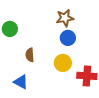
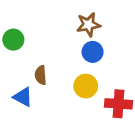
blue triangle: (21, 82) -> (23, 97), moved

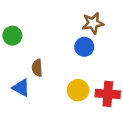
brown star: (88, 25) -> (93, 23), moved
yellow circle: (86, 86) -> (78, 90), moved

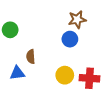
blue triangle: (21, 88) -> (17, 73), turned -35

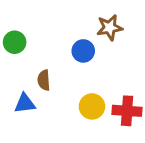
blue circle: (70, 39) -> (83, 51), moved

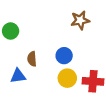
blue circle: (83, 51) -> (64, 56), moved

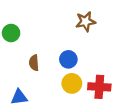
blue triangle: (18, 76) -> (19, 97), moved

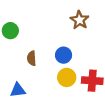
brown star: (86, 22) -> (79, 20), turned -30

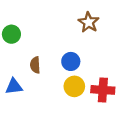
blue triangle: (18, 90) -> (14, 86), moved

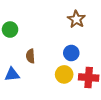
blue circle: (71, 61) -> (71, 53), moved

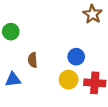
brown star: (76, 19) -> (93, 14), moved

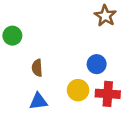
blue circle: (76, 57) -> (97, 64), moved
blue triangle: (13, 80) -> (38, 101), moved

